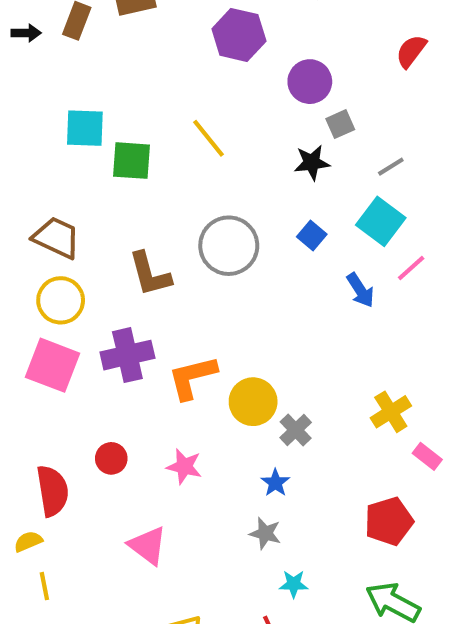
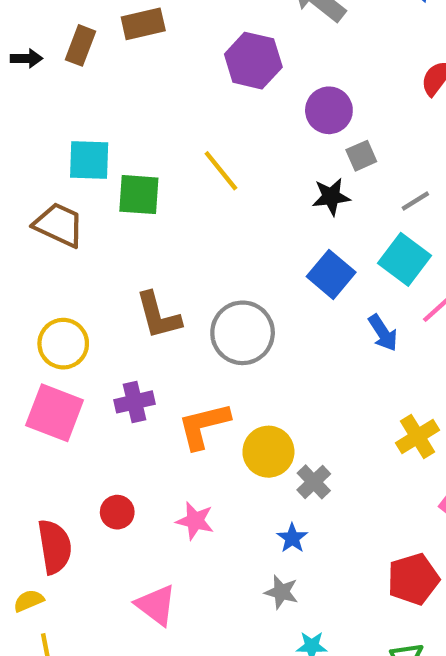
blue square: (312, 236) -> (331, 274), size x1.5
brown trapezoid: (57, 238) -> (59, 225), moved
gray circle: (229, 246) -> (243, 333), moved
purple cross: (127, 355) -> (135, 402), size x0.7
yellow cross: (391, 412) -> (418, 437), moved

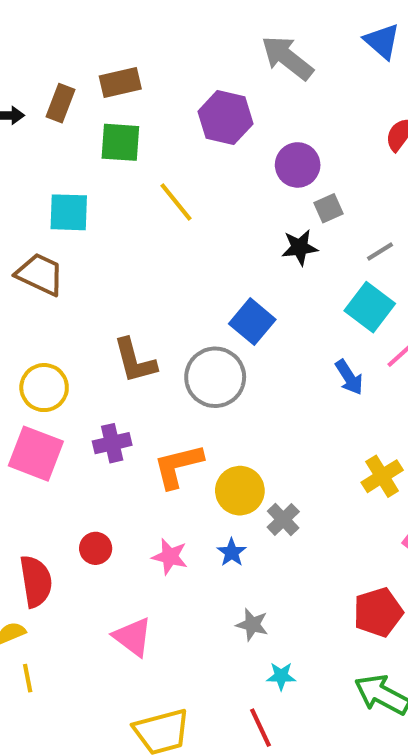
yellow line: (221, 171) -> (176, 202), moved
green square: (139, 195) -> (120, 142), moved
blue square: (331, 274) -> (252, 322), moved
blue star: (292, 538) -> (232, 552), moved

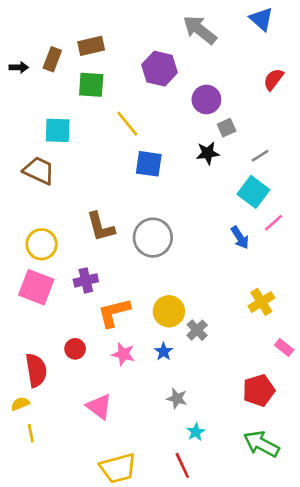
blue square: (252, 322) -> (149, 164), moved, turned -32
orange L-shape: (178, 466) -> (114, 313), moved
cyan star: (281, 676) -> (196, 432), turned -30

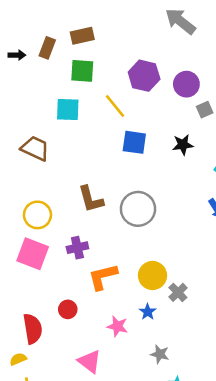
purple hexagon: (160, 69) -> (144, 76), moved
cyan square: (58, 130) -> (68, 110), moved
black star: (208, 153) -> (183, 145), moved
pink star: (123, 354) -> (117, 326), moved

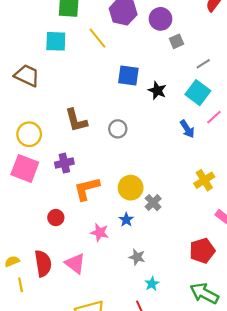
blue square: (134, 142) -> (128, 75), moved
black star: (183, 145) -> (157, 90), moved, turned 30
gray circle: (138, 209) -> (118, 129), size x0.6
red semicircle: (33, 329) -> (43, 263), moved

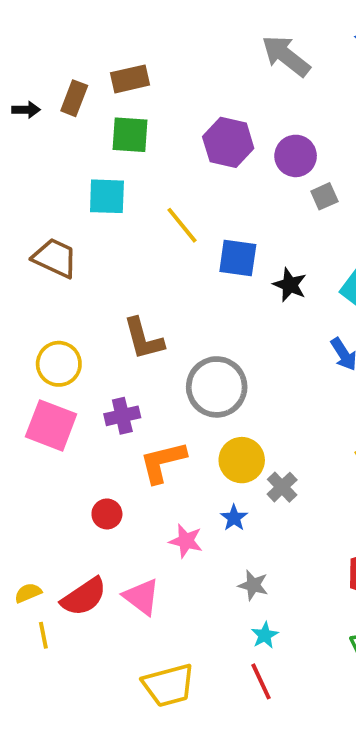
yellow line: (97, 38) -> (182, 225), moved
gray circle: (118, 129) -> (217, 387), moved, size x1.8
red semicircle: (43, 263) -> (84, 597), turned 65
cyan star: (152, 284) -> (265, 635), moved

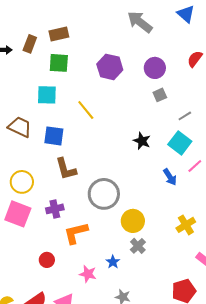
purple circle: (296, 156) -> (155, 68), moved
blue square: (238, 258) -> (54, 136), moved
yellow circle: (242, 460) -> (133, 221), moved

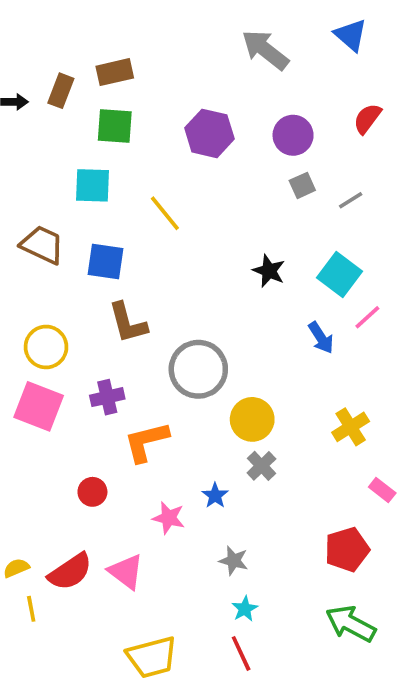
gray line: (185, 116) -> (351, 200), moved

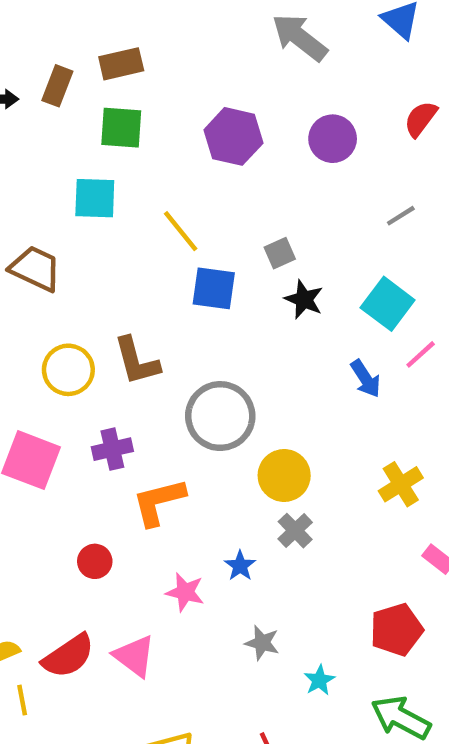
gray square: (302, 185) -> (280, 253), moved
blue square: (105, 262) -> (214, 288), moved
yellow circle: (46, 347) -> (68, 370), moved
cyan star: (245, 609) -> (319, 680), moved

